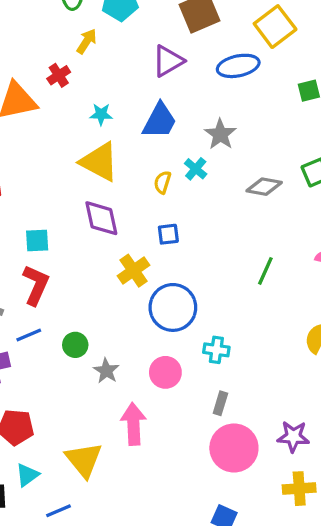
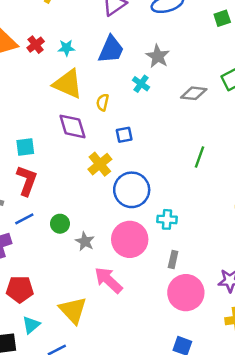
red cross: (59, 75) -> (36, 45), moved
yellow semicircle: (162, 182) -> (103, 102), moved
pink circle: (165, 372) -> (130, 239), size x1.5
pink arrow: (133, 424) -> (108, 280), turned -40

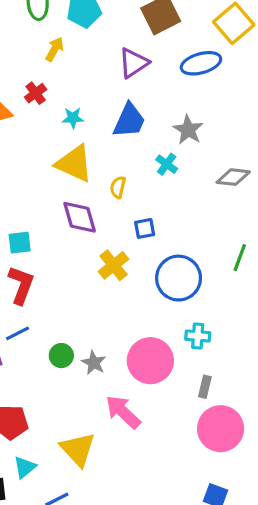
red cross: (36, 45) -> (36, 93), moved
blue circle: (132, 190) -> (179, 278), moved
green circle: (60, 224) -> (61, 356), moved

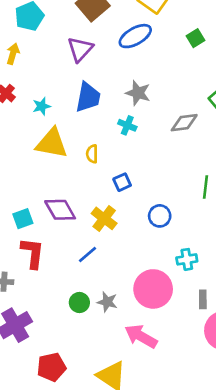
purple diamond: (80, 217) -> (60, 210), moved
blue circle: (179, 278) -> (160, 216), size x0.6
blue line: (17, 333) -> (87, 255), moved

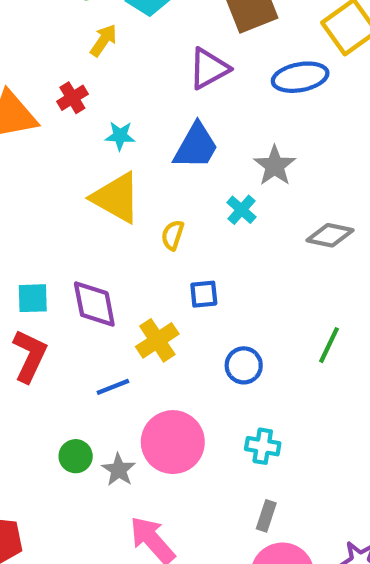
pink circle: (153, 289) -> (173, 442), moved

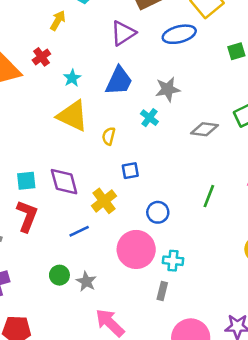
cyan star: (120, 136) -> (72, 78), turned -30
gray star: (275, 166) -> (168, 89), turned 30
pink circle: (173, 442) -> (136, 249), moved
gray rectangle: (266, 516) -> (162, 291), moved

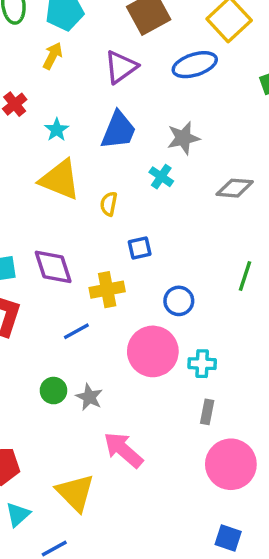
yellow arrow: (58, 21) -> (53, 56), moved
yellow cross: (104, 201) -> (107, 290), turned 30
gray rectangle: (162, 291) -> (207, 412), moved

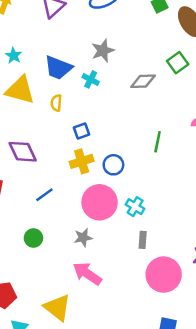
blue trapezoid: (118, 130) -> (58, 68), moved, turned 96
yellow cross: (107, 290) -> (82, 161), moved
cyan cross: (202, 364) -> (135, 207), turned 36
gray star: (89, 397) -> (83, 238), moved, turned -30

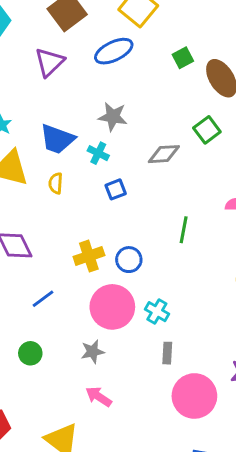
gray star: (103, 51) -> (113, 117), turned 30
blue square: (82, 131) -> (116, 189), moved
pink arrow: (87, 274) -> (99, 397), size x0.7

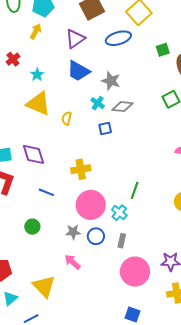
blue trapezoid: (57, 139) -> (78, 71), moved
gray diamond: (164, 154) -> (122, 107), moved
green line: (184, 230) -> (135, 190), moved
blue circle: (129, 260) -> (96, 236), moved
blue line: (43, 299) -> (46, 192), turned 49

